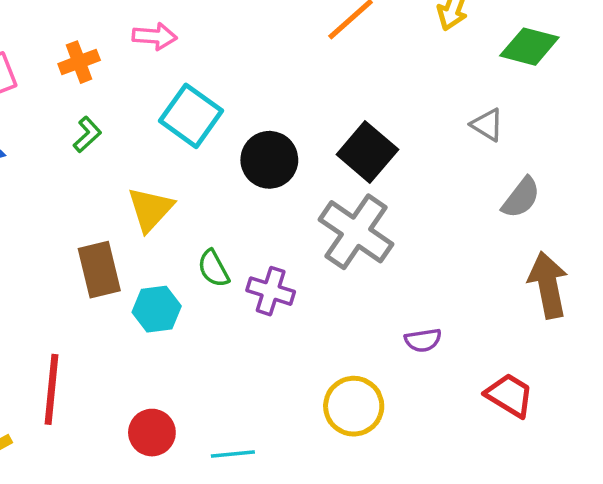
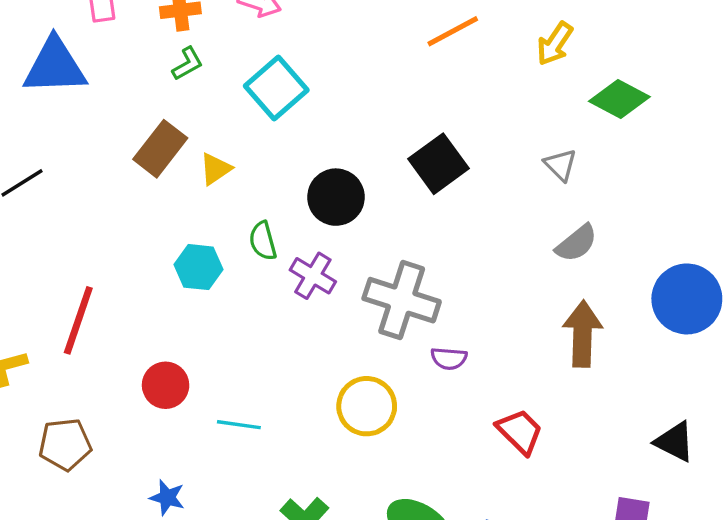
green L-shape: (87, 134) -> (187, 64), moved
black circle: (269, 160) -> (336, 197), moved
yellow triangle: (150, 209) -> (215, 169), size x0.7
gray cross: (356, 232) -> (402, 300), moved, turned -30
brown rectangle: (99, 270) -> (160, 149), moved, turned 38

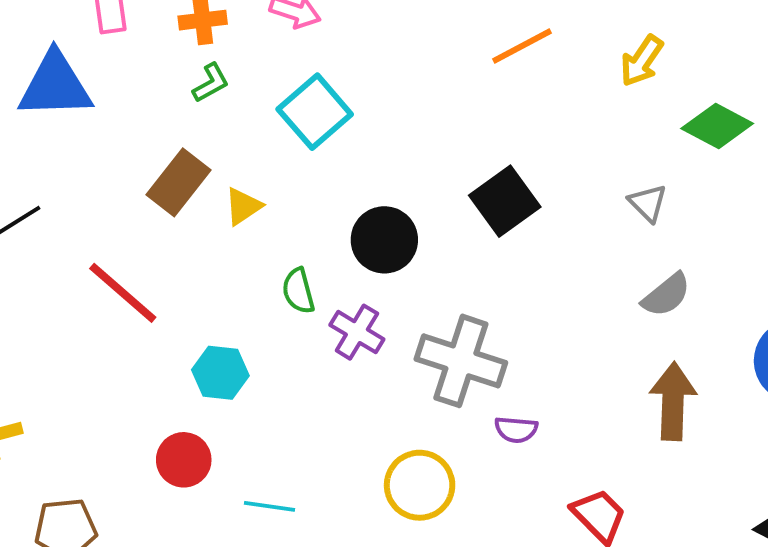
cyan hexagon: (199, 267) -> (220, 373), moved
red line: (78, 320) -> (123, 293), moved, turned -68

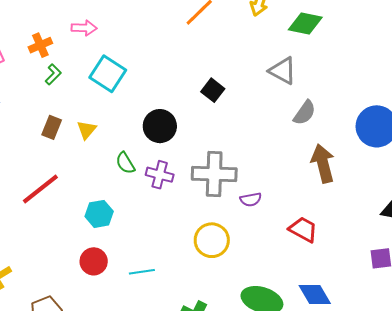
brown rectangle: (178, 182) -> (52, 127), size x0.7
black square: (505, 201) -> (213, 90), size x0.7
gray triangle: (648, 203) -> (283, 71), size x1.4
red line: (123, 293) -> (40, 189), turned -63

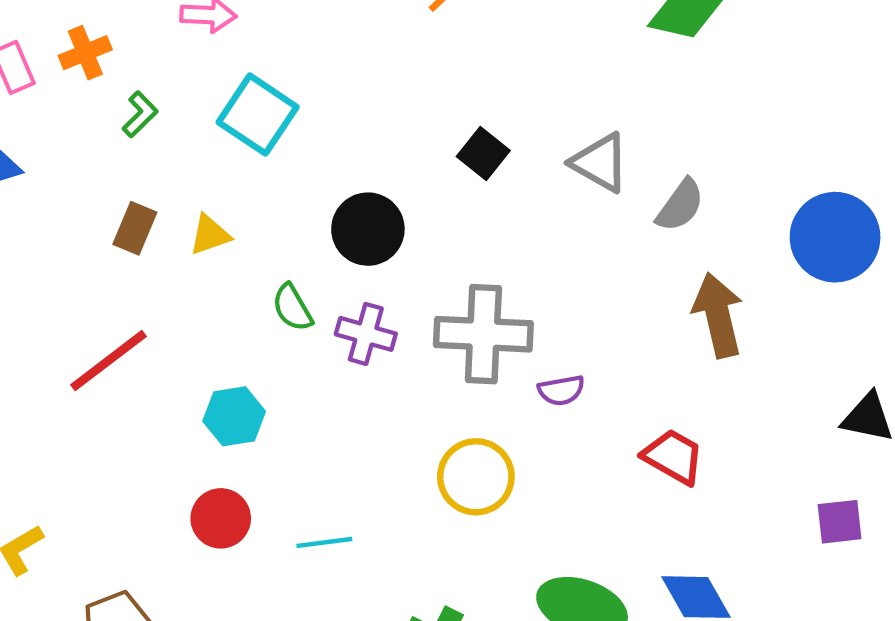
orange cross: (40, 45) -> (85, 53), moved
gray triangle: (283, 71) -> (600, 163), moved
yellow triangle: (86, 130) -> (210, 235), turned 30

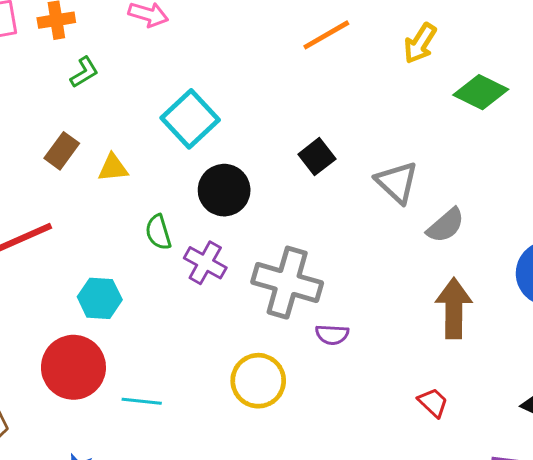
cyan square: (258, 115) -> (190, 119), moved
red trapezoid: (673, 457) -> (433, 402), moved, size x0.7
red circle: (221, 518) -> (73, 367), size x1.5

